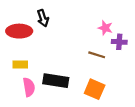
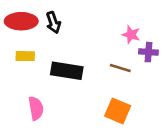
red ellipse: (19, 31) -> (21, 21), moved
yellow rectangle: (20, 64) -> (25, 56), moved
black rectangle: (56, 81) -> (67, 71), moved

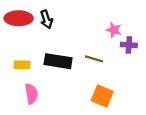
yellow rectangle: (25, 56) -> (22, 65), moved
brown line: (120, 68) -> (94, 59), moved

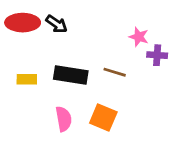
black arrow: (46, 19) -> (57, 24), turned -36
pink semicircle: (31, 94) -> (64, 119), moved
orange square: (102, 96) -> (103, 117), moved

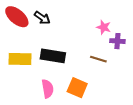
red ellipse: (23, 23) -> (17, 17), turned 40
brown line: (115, 72) -> (98, 59), moved
yellow rectangle: (27, 79) -> (20, 59), size x1.5

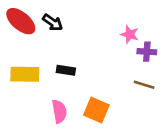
black rectangle: (53, 56) -> (66, 70), size x0.6
brown line: (98, 59) -> (144, 85), moved

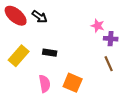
yellow rectangle: (25, 74) -> (19, 56), turned -50
brown line: (144, 85) -> (109, 64), turned 49

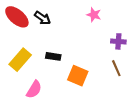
pink star: (98, 26) -> (94, 15), moved
orange square: (73, 83) -> (78, 76), moved
pink semicircle: (45, 84) -> (34, 90), moved, turned 42

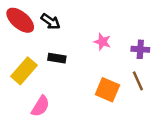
pink star: (94, 15) -> (102, 42), moved
black rectangle: (53, 56) -> (57, 58), moved
orange square: (78, 76) -> (107, 90), moved

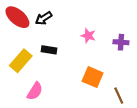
black arrow: (51, 21) -> (44, 18), turned 112
brown line: (138, 81) -> (119, 96), moved

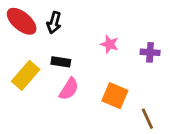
black arrow: (44, 18) -> (54, 23), turned -42
pink semicircle: (35, 91) -> (69, 89), moved

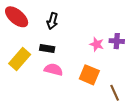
black arrow: (54, 23) -> (52, 21), moved
pink star: (109, 44) -> (97, 44), moved
pink semicircle: (69, 89) -> (53, 70), turned -108

